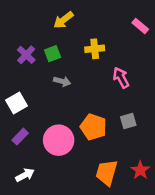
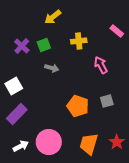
pink rectangle: (140, 26) -> (117, 31), moved
purple rectangle: (20, 137) -> (17, 114), size x1.5
pink circle: (59, 140) -> (49, 142), moved

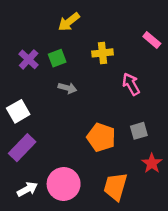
red star: (117, 142) -> (152, 163), moved

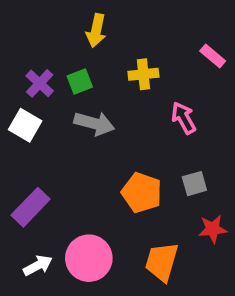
yellow arrow: (69, 22) -> (96, 31), turned -40
gray arrow: (67, 88) -> (94, 123), size x1.5
white square: (18, 111) -> (25, 125), moved, turned -30
red star: (152, 163) -> (213, 229), turned 30

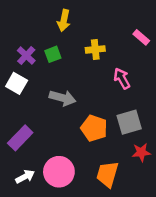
gray arrow: (94, 123) -> (63, 98), moved
gray square: (194, 184) -> (129, 122), size x1.5

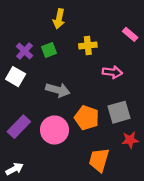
pink arrow: (122, 79) -> (112, 72), turned 126
pink circle: (59, 172) -> (54, 130), moved
white arrow: (25, 177) -> (14, 169), moved

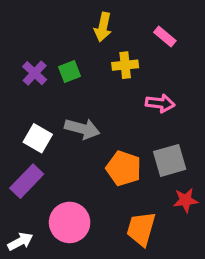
yellow arrow: (59, 19) -> (103, 27), moved
pink rectangle: (130, 34) -> (165, 37), moved
white square: (16, 77) -> (38, 138), moved
pink circle: (54, 130) -> (70, 222), moved

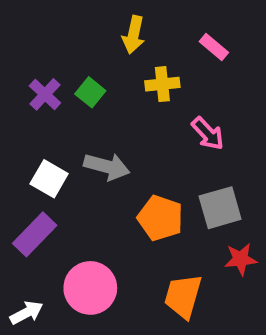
green square: (70, 71) -> (90, 92), turned -30
pink arrow: (160, 103) -> (208, 134), turned 40

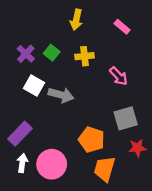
yellow cross: (162, 84) -> (85, 56), moved
white square: (49, 179) -> (34, 86), moved
orange pentagon: (160, 218) -> (92, 140), moved
white arrow: (26, 313) -> (22, 163), moved, turned -54

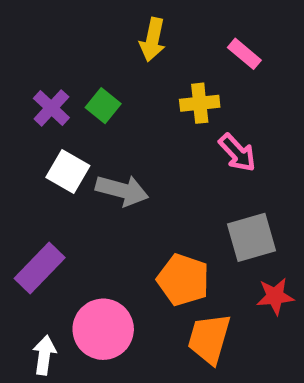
yellow cross: (85, 56) -> (200, 103), moved
white arrow: (22, 163) -> (44, 355), moved

